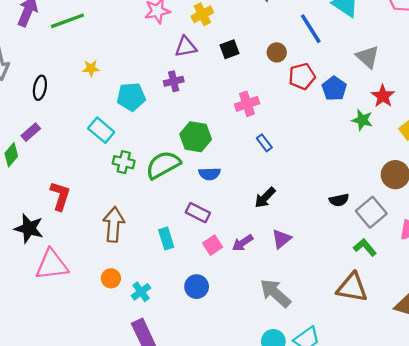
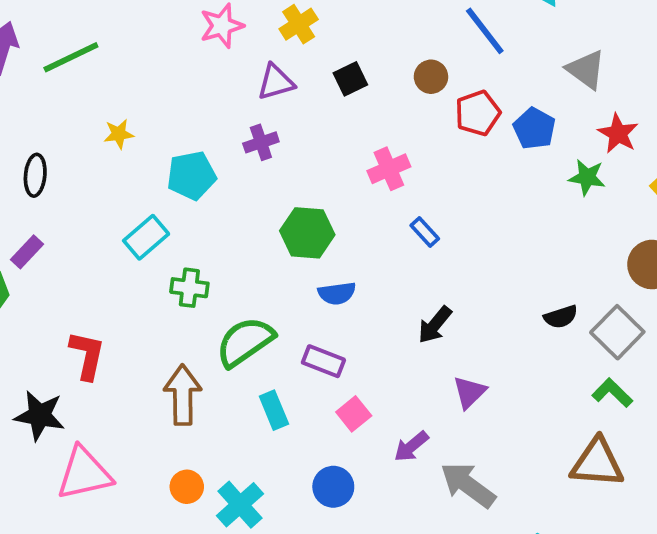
cyan rectangle: (101, 130) -> (146, 237), turned -75
green semicircle: (163, 165) -> (245, 342), moved
purple arrow: (243, 243) -> (411, 446), moved
cyan cross: (141, 292) -> (240, 505), size x1.4

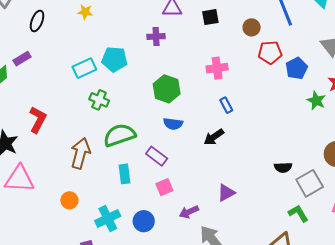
cyan pentagon: (191, 176) -> (114, 59), moved
black arrow: (435, 325) -> (214, 137), moved
cyan cross: (240, 505) -> (108, 218), moved

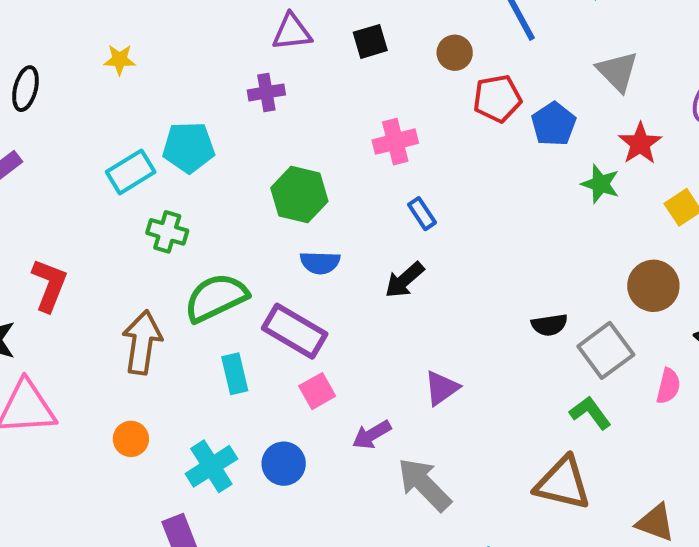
purple rectangle: (157, 156) -> (295, 331), size x1.4

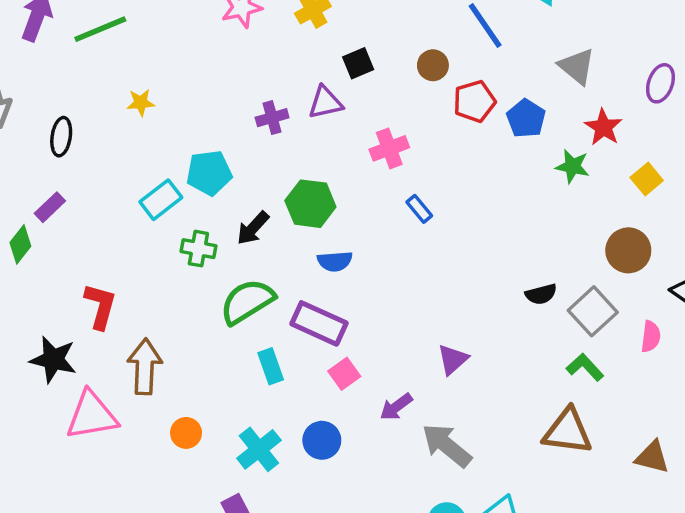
purple triangle: (292, 32) -> (325, 103), moved
black arrow: (404, 280) -> (253, 228), moved
brown arrow: (142, 342) -> (145, 367), moved

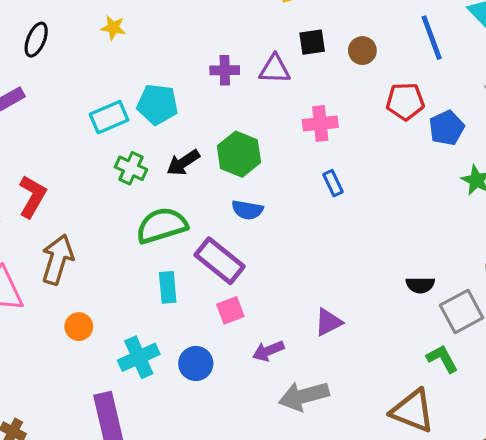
brown circle: (433, 65) -> (362, 51), moved
gray arrow: (447, 445) -> (304, 396), turned -69

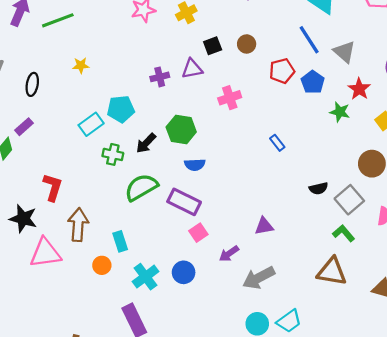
blue line: (432, 38) -> (309, 40), moved
blue rectangle: (333, 183) -> (277, 143), moved
cyan rectangle: (168, 287) -> (120, 241), moved
purple triangle: (328, 322) -> (264, 226), turned 30

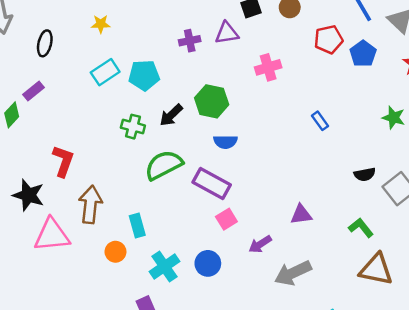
green star: (340, 112) -> (394, 118), moved
cyan rectangle: (91, 124) -> (105, 72), moved
green L-shape: (344, 233) -> (361, 228), moved

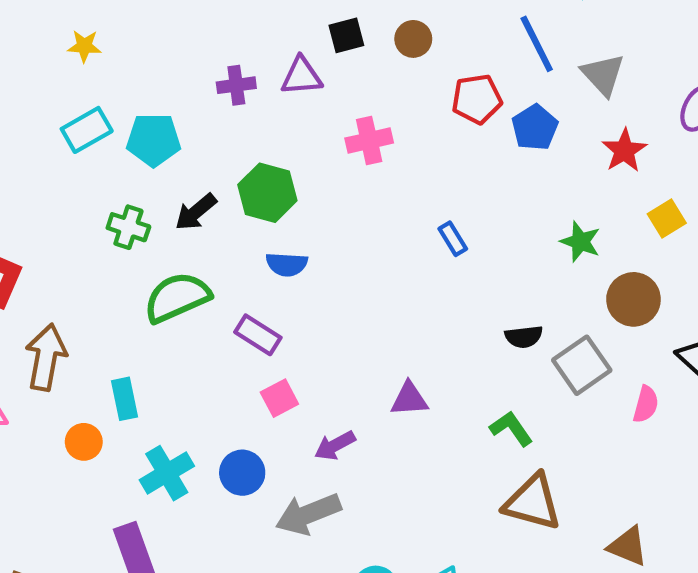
purple rectangle: (212, 183) -> (258, 335), size x0.7
gray arrow: (293, 273) -> (308, 514), moved

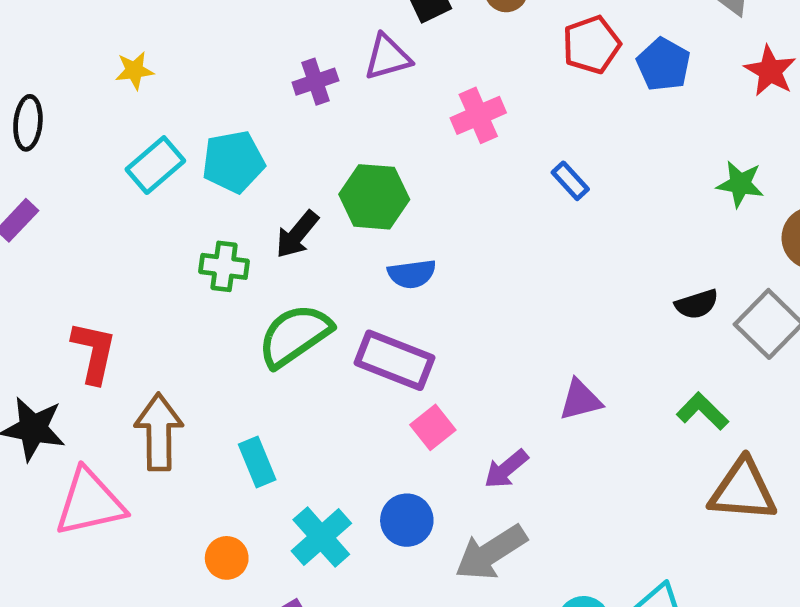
blue rectangle: (453, 239) -> (570, 181), moved
purple rectangle: (258, 335) -> (395, 360), size x1.4
orange circle: (84, 442) -> (227, 558), moved

